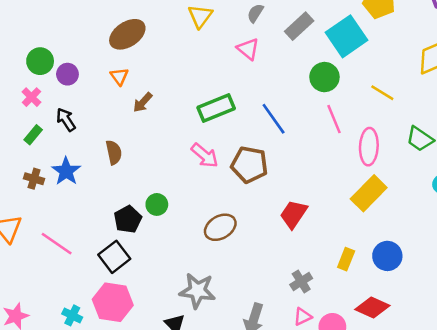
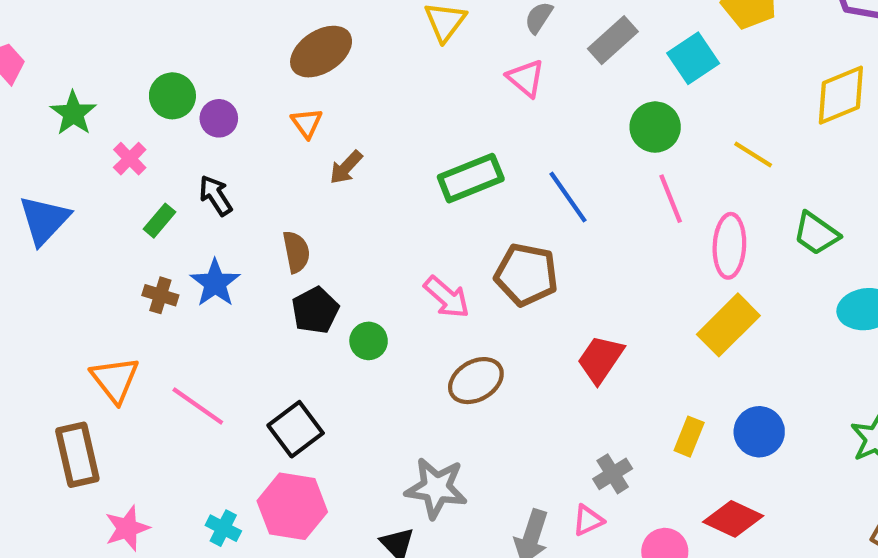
cyan square: (347, 36) -> (693, 58), size x0.7
pink cross: (31, 97) -> (130, 159), moved
pink arrow: (205, 155) -> (447, 297), moved
black pentagon: (128, 219) -> (315, 310), moved
pink triangle: (303, 317) -> (588, 520), moved

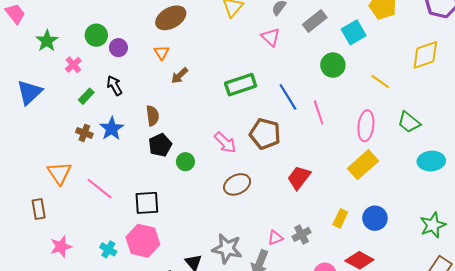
pink line: (671, 199) -> (319, 112), moved
black square: (296, 429) -> (147, 203), turned 30
brown rectangle: (77, 455) -> (39, 209), size x0.7
gray star: (436, 488) -> (227, 249), moved
pink triangle: (588, 520) -> (275, 238), moved

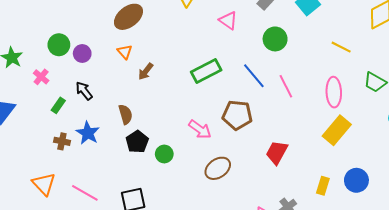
green circle: (333, 65) -> (275, 39), moved

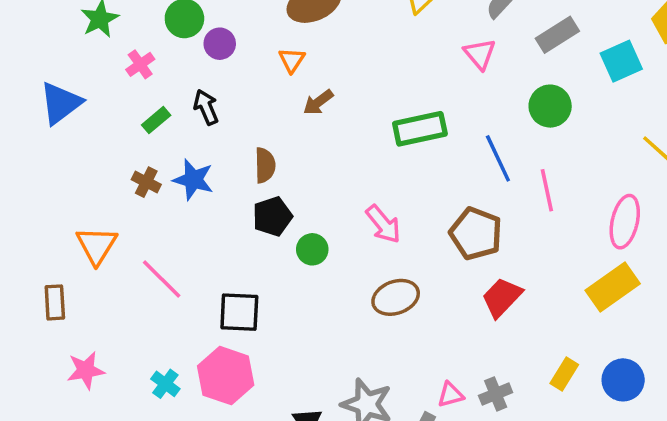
brown pentagon: (237, 115) -> (476, 234), moved
blue star: (88, 133) -> (193, 180), turned -30

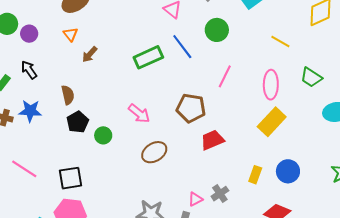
blue line: (498, 158) -> (182, 47), moved
pink line: (547, 190) -> (225, 76), turned 50
red trapezoid: (502, 297) -> (212, 140), turned 35

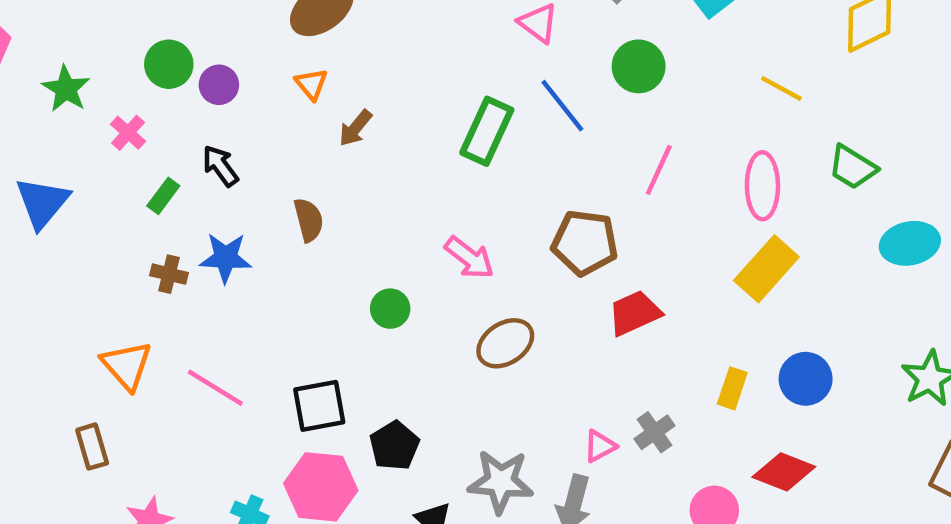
green rectangle: (148, 57) -> (487, 131), turned -40
black pentagon: (78, 122) -> (394, 446), moved

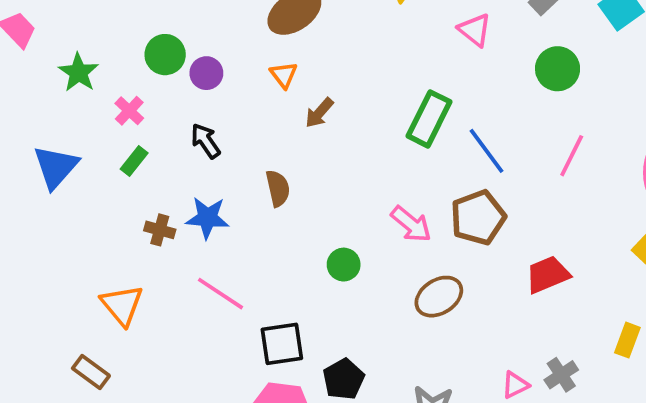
blue line: (562, 106) -> (487, 151), moved
green rectangle: (163, 196) -> (134, 161), moved
brown pentagon: (585, 243) -> (478, 218), moved, turned -30
pink line: (215, 388) -> (220, 294), moved
brown rectangle: (92, 447) -> (91, 372), turned -39

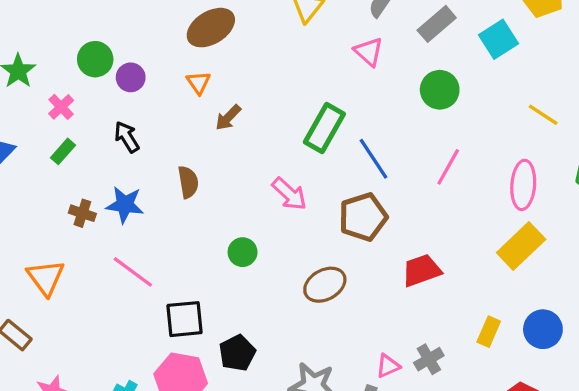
pink arrow: (411, 224) -> (289, 194), moved

